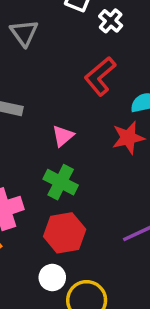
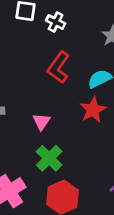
green cross: (61, 182) -> (49, 158), turned 32

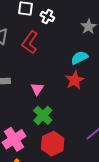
red L-shape: (59, 67) -> (30, 42), moved

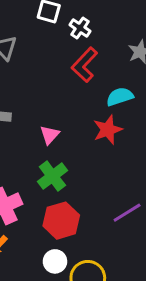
red L-shape: (30, 42) -> (85, 65), moved

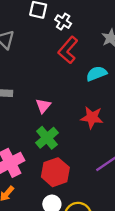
red star: (108, 130) -> (92, 117), moved, turned 30

